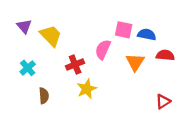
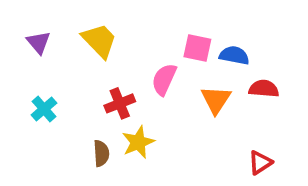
yellow trapezoid: (51, 36) -> (99, 41), moved
brown semicircle: (44, 96) -> (101, 153), moved

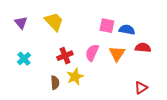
pink semicircle: (164, 79) -> (92, 53), moved

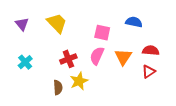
pink square: (107, 26) -> (102, 33), moved
blue semicircle: (127, 30) -> (134, 22), moved
red triangle: (141, 88) -> (149, 72), moved

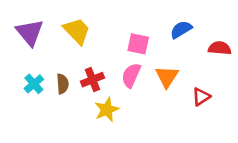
blue semicircle: (134, 22) -> (181, 30), turned -42
purple triangle: (22, 24) -> (30, 32), size x1.5
red semicircle: (151, 50) -> (220, 48), moved
brown semicircle: (58, 87) -> (62, 84), moved

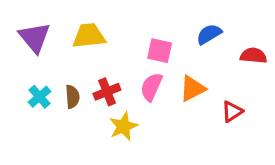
yellow trapezoid: (77, 31) -> (89, 36), turned -52
orange triangle: (167, 77) -> (193, 88), turned 30

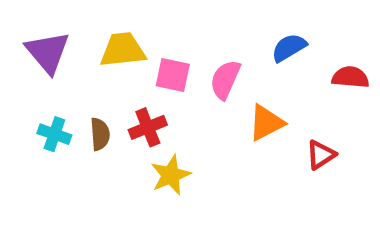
pink square: (160, 51) -> (173, 75), moved
pink semicircle: (151, 87) -> (225, 80), moved
cyan cross: (39, 97) -> (54, 134), turned -30

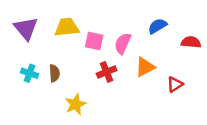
red cross: (148, 127) -> (107, 72), moved
yellow star: (171, 175) -> (76, 104), moved

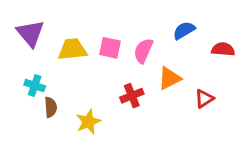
yellow trapezoid: (67, 27) -> (72, 49), moved
red cross: (107, 72) -> (132, 96), moved
brown semicircle: (54, 73) -> (51, 107), moved

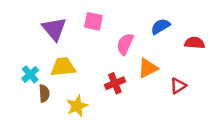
purple triangle: (30, 33) -> (54, 29), moved
pink square: (110, 48) -> (93, 21), moved
yellow trapezoid: (72, 49) -> (63, 67), moved
cyan cross: (35, 86) -> (30, 74), turned 30

